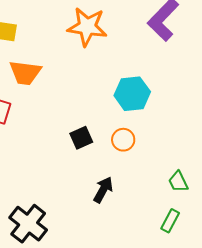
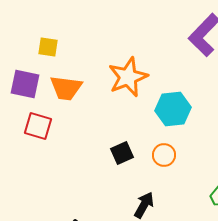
orange star: (87, 27) -> (128, 77), moved, turned -30

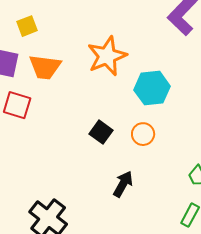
yellow square: (48, 47) -> (27, 26), turned -30
black square: (122, 153) -> (101, 132), turned -30

